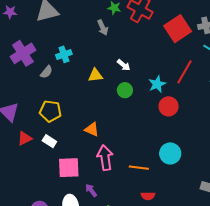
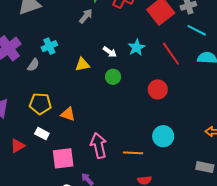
gray arrow: (103, 28) -> (86, 16), turned -112
red line: (184, 72) -> (171, 54), turned -60
cyan star: (157, 84) -> (137, 48), moved
orange triangle: (92, 129) -> (68, 114), moved
red triangle: (25, 138) -> (18, 146), moved

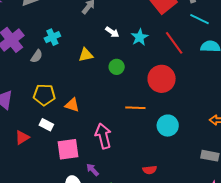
white arrow: (110, 52) -> (112, 32), moved
red circle: (158, 89) -> (162, 79), size x1.4
orange line: (133, 153) -> (135, 108), moved

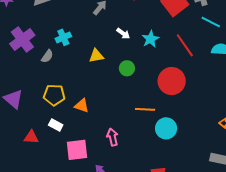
cyan circle: (168, 126) -> (166, 128), moved
pink arrow: (103, 136) -> (112, 137), size x0.7
red triangle: (22, 137) -> (31, 137), turned 35

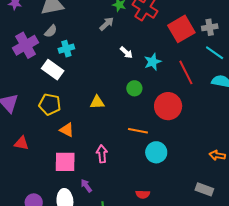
gray semicircle: (47, 56) -> (51, 31), moved
yellow triangle: (96, 56) -> (97, 102), moved
green circle: (127, 68) -> (134, 88), moved
orange triangle: (82, 106) -> (67, 130), moved
white rectangle: (56, 125) -> (53, 70), moved, size x1.5

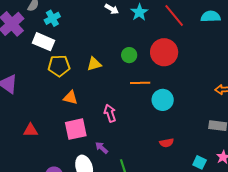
green circle: (134, 88) -> (129, 55), moved
yellow pentagon: (50, 104) -> (59, 66), moved
red triangle: (22, 143) -> (31, 130), moved
red semicircle: (143, 194) -> (167, 143), moved

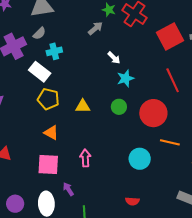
cyan star: (139, 12) -> (125, 78), moved
orange line: (140, 83) -> (170, 142), moved

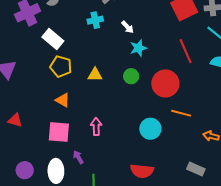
cyan cross: (54, 51) -> (95, 20), moved
red semicircle: (132, 201) -> (142, 171), size x1.6

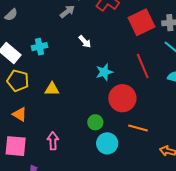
cyan cross: (95, 20) -> (39, 47), moved
cyan star: (138, 48) -> (104, 72), moved
green circle: (131, 76) -> (95, 122), moved

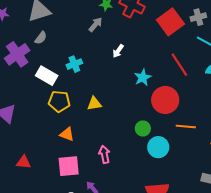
white arrow: (85, 42) -> (118, 51), turned 88

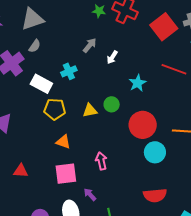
gray arrow: (95, 25) -> (90, 45), moved
red line: (179, 65) -> (174, 69), turned -35
red circle: (165, 100) -> (143, 125), moved
green circle: (143, 129) -> (112, 104), moved

